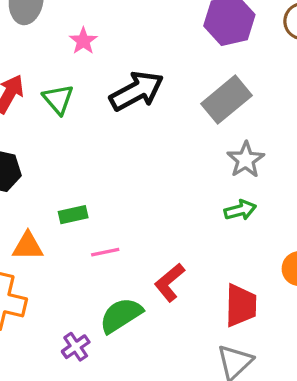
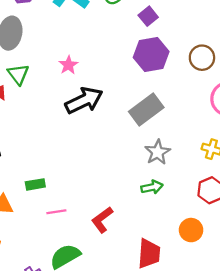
pink star: (83, 41) -> (68, 65), moved
green triangle: (58, 99) -> (18, 74), moved
red L-shape: (169, 282) -> (102, 220), moved

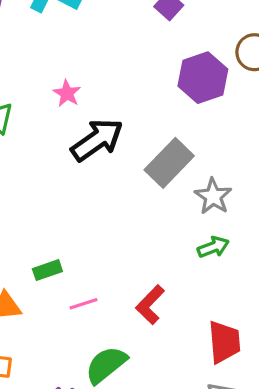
purple hexagon: (151, 54) -> (203, 78), moved
gray rectangle: (146, 110) -> (169, 163), moved

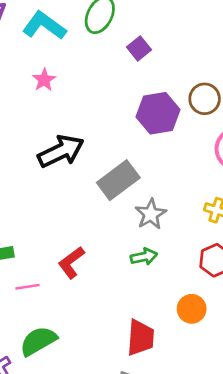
pink star: (67, 93) -> (44, 80), moved
red L-shape: (150, 305) -> (71, 262), moved

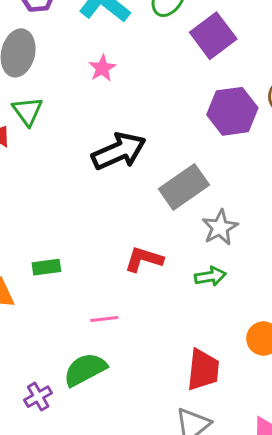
purple square: (139, 48) -> (213, 36), size x1.6
red L-shape: (71, 262) -> (144, 259), moved, turned 52
pink line: (27, 287) -> (104, 319), moved

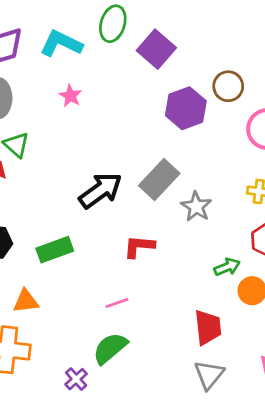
black arrow: (119, 151) -> (100, 191), moved
green rectangle: (46, 267) -> (55, 250), moved, size x1.5
green arrow: (210, 276) -> (227, 267), moved

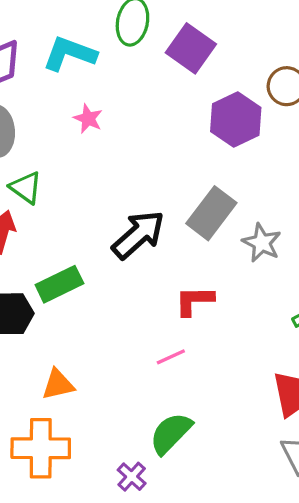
green rectangle: (55, 250) -> (59, 284), moved
pink line: (117, 303) -> (171, 357), moved

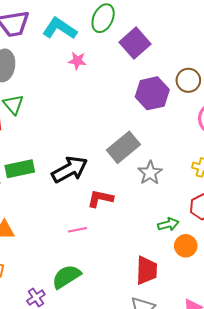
pink star: (88, 119) -> (77, 61), moved, turned -30
black arrow: (138, 235) -> (70, 170), moved

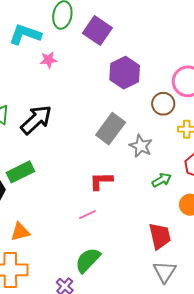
brown circle: (188, 80) -> (163, 104), moved
black arrow: (70, 170) -> (36, 120), moved
green arrow: (168, 224) -> (162, 180), moved

